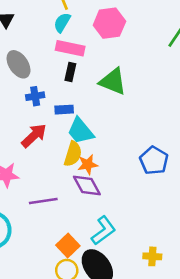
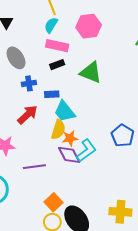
black rectangle: (70, 72) -> (57, 65), turned 56
cyan L-shape: (104, 231) -> (86, 150), moved
yellow cross: (152, 256) -> (120, 212), size x1.5

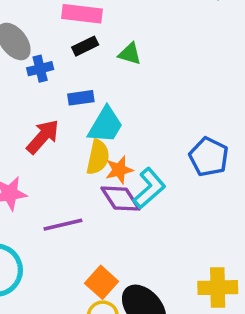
green triangle: (91, 72) -> (130, 54), moved, size x0.6
blue cross: (29, 83) -> (40, 69), moved
cyan trapezoid: (65, 111) -> (105, 125), turned -105

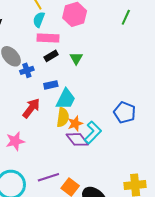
green triangle: (130, 54) -> (76, 58), turned 48
purple line: (63, 225) -> (48, 177), moved

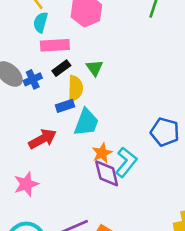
blue cross: (27, 70) -> (33, 79), moved
red arrow: (31, 108) -> (43, 139), turned 30
yellow semicircle: (63, 117) -> (75, 88), moved
purple diamond: (77, 139) -> (107, 173), turned 30

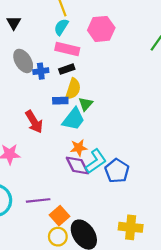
green triangle: (95, 68) -> (86, 104), moved
blue pentagon: (165, 132) -> (117, 171), moved
red arrow: (43, 139) -> (34, 122), turned 70
purple diamond: (107, 173) -> (77, 165), turned -30

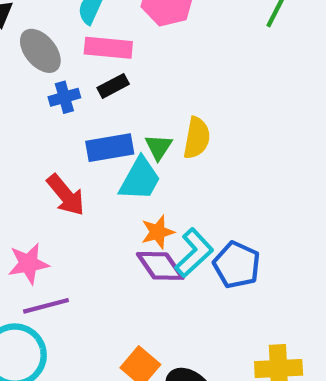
gray ellipse: (23, 61) -> (40, 51), moved
yellow semicircle: (73, 89) -> (197, 138), moved
blue rectangle: (60, 101) -> (110, 148), size x1.5
purple line: (38, 200) -> (46, 306), moved

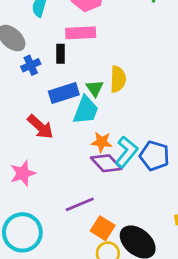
pink rectangle: (108, 48) -> (81, 33), moved
black rectangle: (113, 86) -> (61, 54), turned -54
orange star: (158, 232) -> (102, 142), turned 30
purple line: (46, 306) -> (80, 204), moved

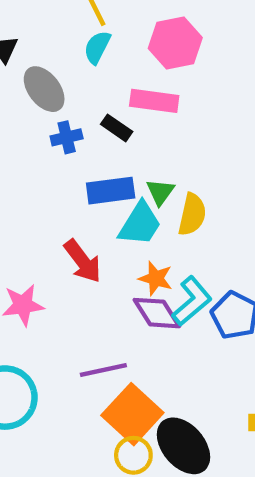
black rectangle: (61, 54) -> (117, 128), turned -66
yellow semicircle: (118, 79) -> (192, 214), moved
red arrow: (40, 127) -> (83, 261), moved
orange square: (103, 228) -> (132, 414), size x1.5

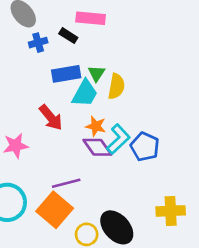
orange square: (132, 414) -> (55, 210), moved

